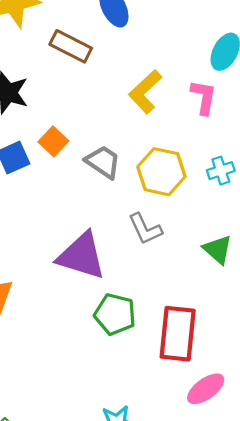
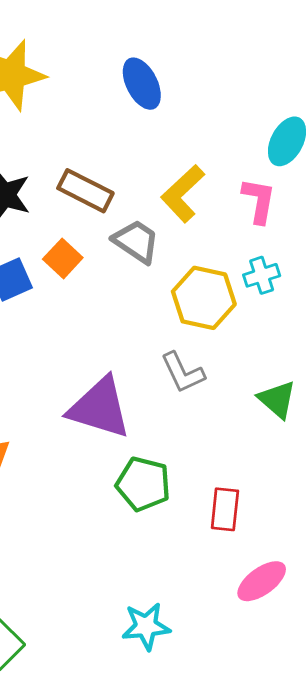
brown rectangle: (71, 46) -> (85, 191), moved
gray trapezoid: (103, 162) -> (136, 241), moved
cyan cross: (221, 171) -> (262, 275), moved
red rectangle: (178, 334) -> (225, 509), size x0.6

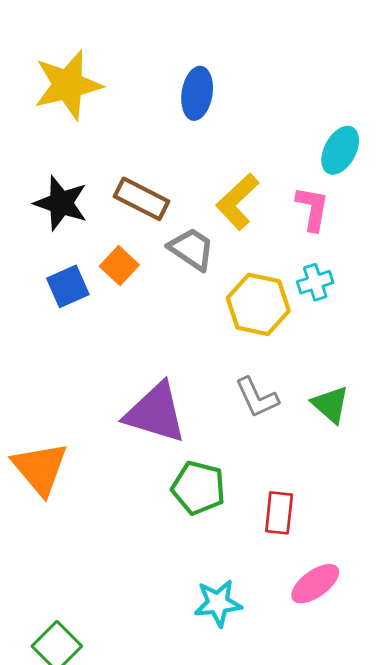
blue ellipse: (142, 84) -> (197, 93), turned 36
gray L-shape: (183, 373) -> (257, 398), moved
cyan star: (146, 626) -> (218, 603), moved

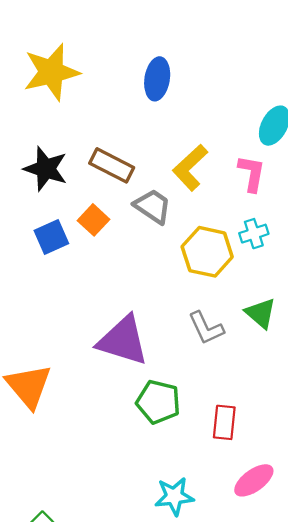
green triangle: (330, 404) -> (261, 313), moved

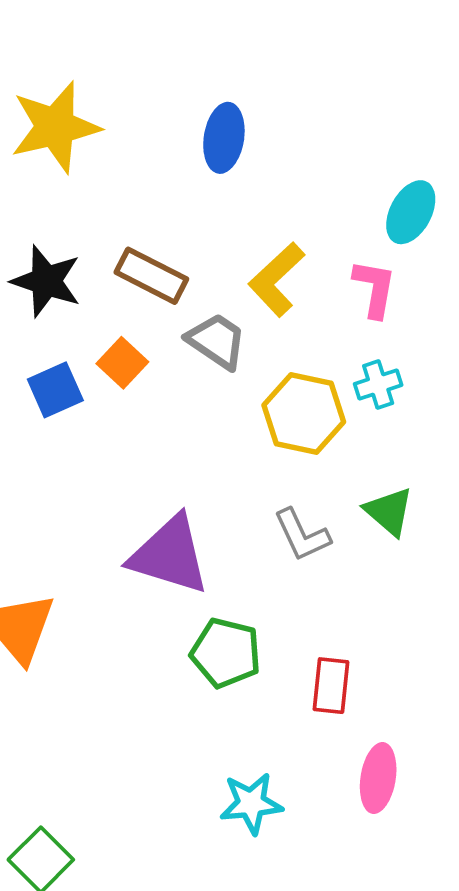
pink ellipse: (254, 480) -> (378, 778), turned -45

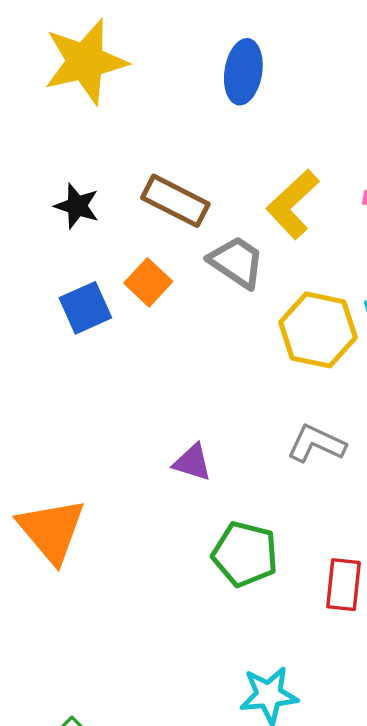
black star: (46, 281) -> (77, 206), size x0.7
gray L-shape: (302, 535) -> (316, 444), turned 140
purple triangle: (170, 555) -> (192, 462), size x0.5

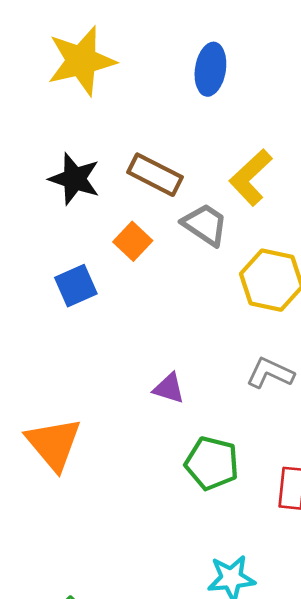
black star: (77, 206) -> (74, 179), size x1.4
blue square: (85, 308) -> (76, 286), moved

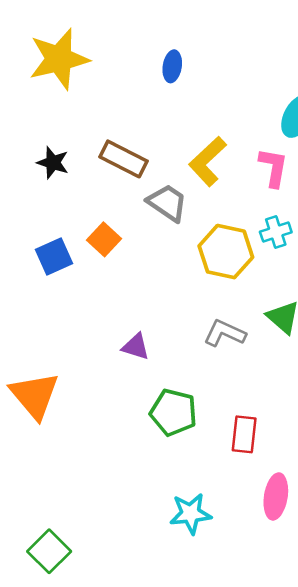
blue ellipse: (210, 69) -> (172, 66), size x0.7
black star: (74, 179) -> (53, 163), size x0.7
orange square: (133, 241) -> (104, 239), moved

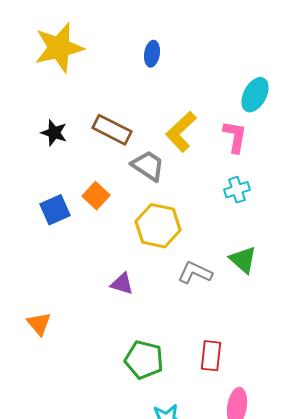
yellow hexagon: (226, 252) -> (158, 226), moved
orange triangle: (35, 395) -> (39, 324), size x0.6
green pentagon: (173, 412) -> (144, 360), moved

